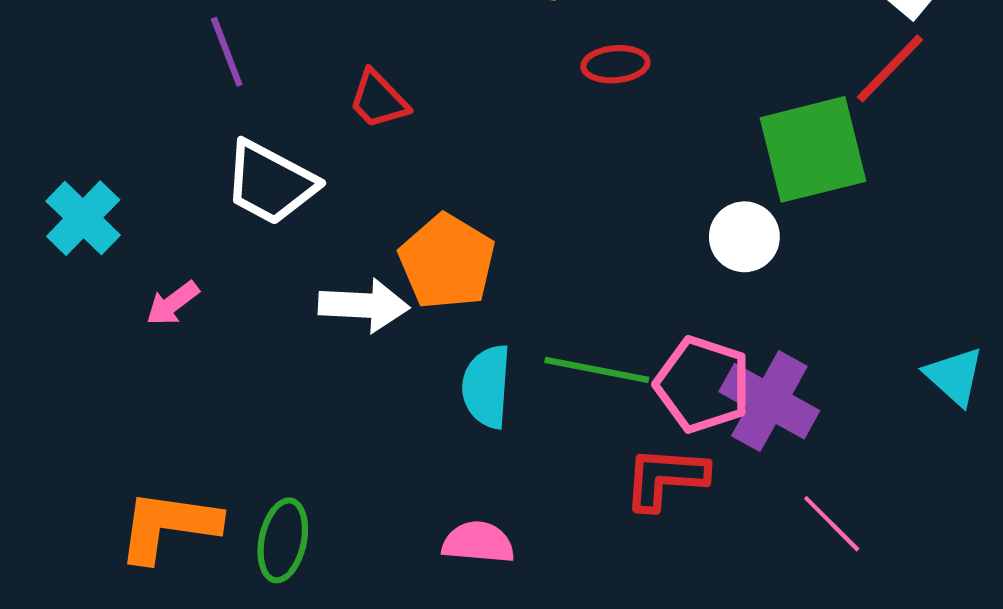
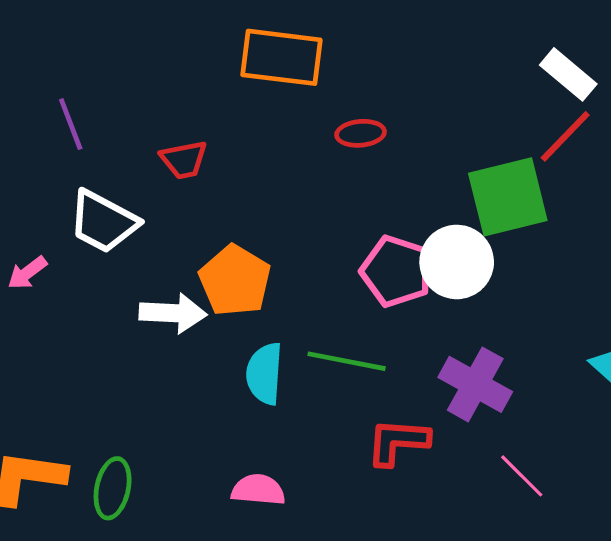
red trapezoid: (378, 100) -> (184, 160), turned -57
white circle: (744, 237) -> (457, 262), size x1.4
pink arrow: (173, 303) -> (27, 273), moved
pink pentagon: (703, 384) -> (396, 271), moved

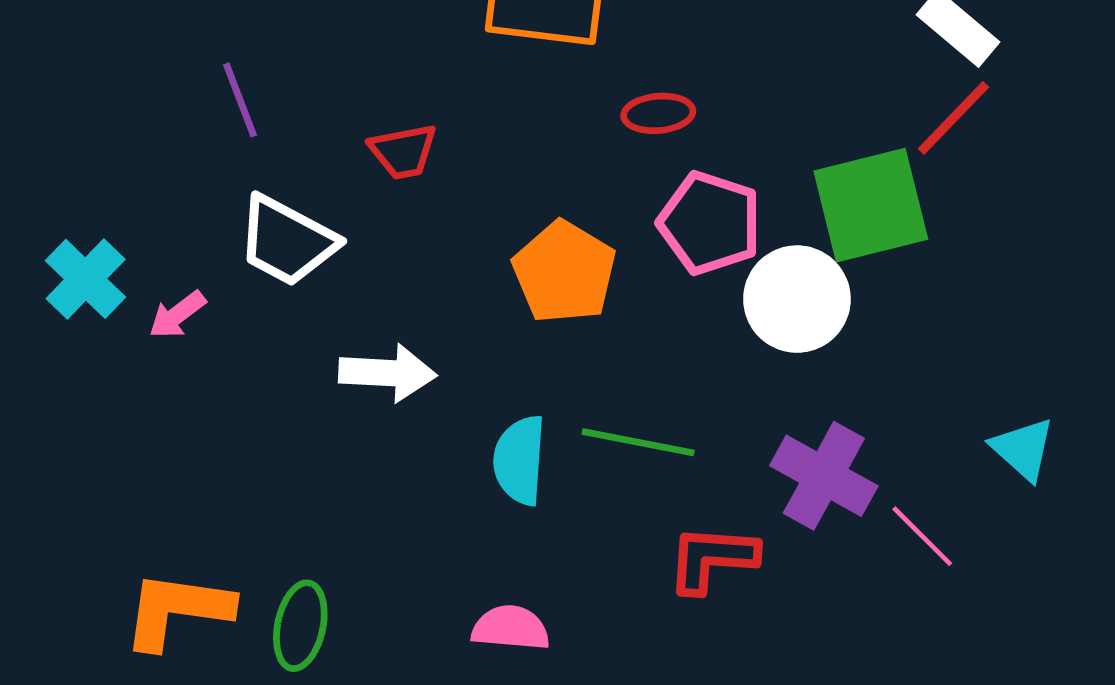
pink pentagon: (396, 271) -> (710, 223), moved
orange pentagon: (235, 281) -> (564, 272), moved
pink line: (522, 476) -> (922, 536), moved

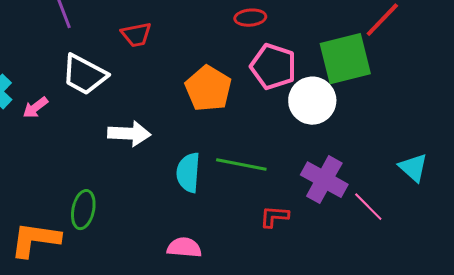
red L-shape: (712, 559) -> (274, 217), size x0.7
green ellipse: (300, 626) -> (83, 210), moved

